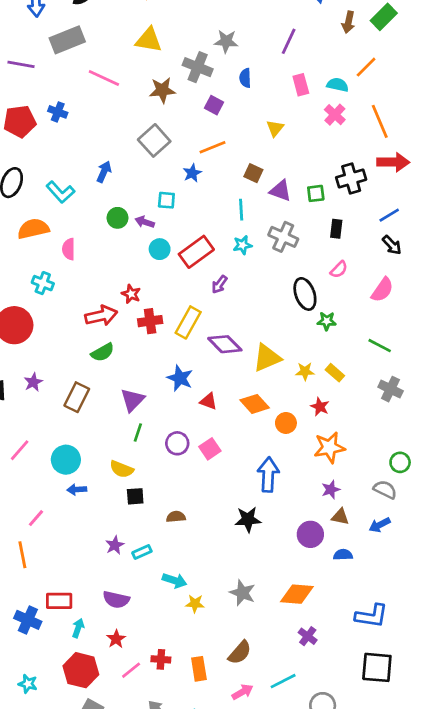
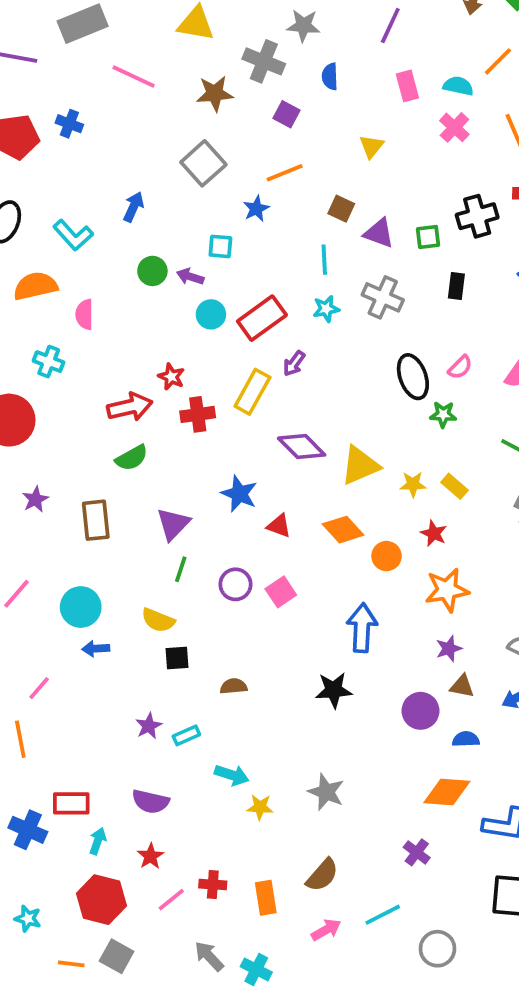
pink semicircle: (339, 269) -> (460, 367), moved
yellow rectangle: (188, 322) -> (252, 392), moved
brown rectangle: (77, 397) -> (96, 520), turned -32
orange diamond: (297, 594) -> (447, 792), moved

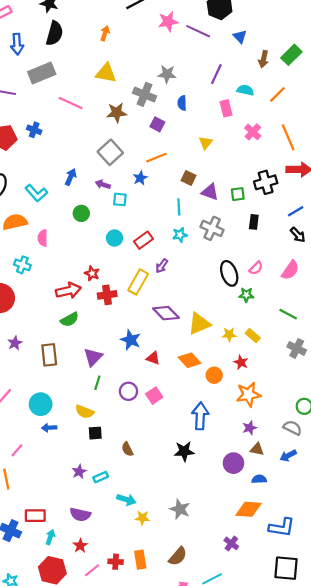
cyan semicircle: (458, 86) -> (245, 90), moved
purple arrow: (190, 277) -> (103, 184), moved
red rectangle: (262, 318) -> (143, 240), size x0.7
brown semicircle: (234, 686) -> (127, 449), turned -112
orange rectangle: (266, 898) -> (140, 560), moved

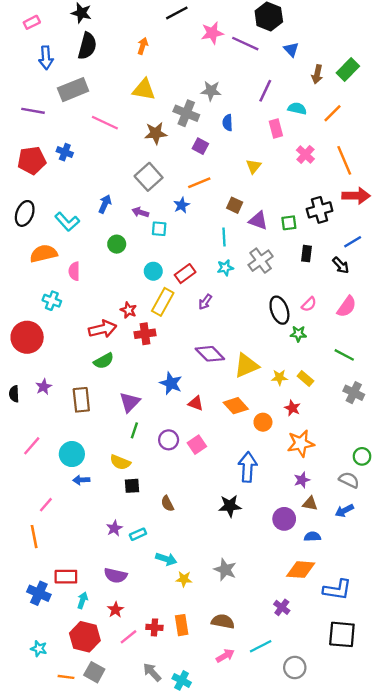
gray cross: (212, 228) -> (261, 261), turned 30
black arrow: (298, 235) -> (341, 265), moved
yellow rectangle: (138, 282) -> (163, 302), moved
brown semicircle: (178, 556) -> (223, 621), turned -120

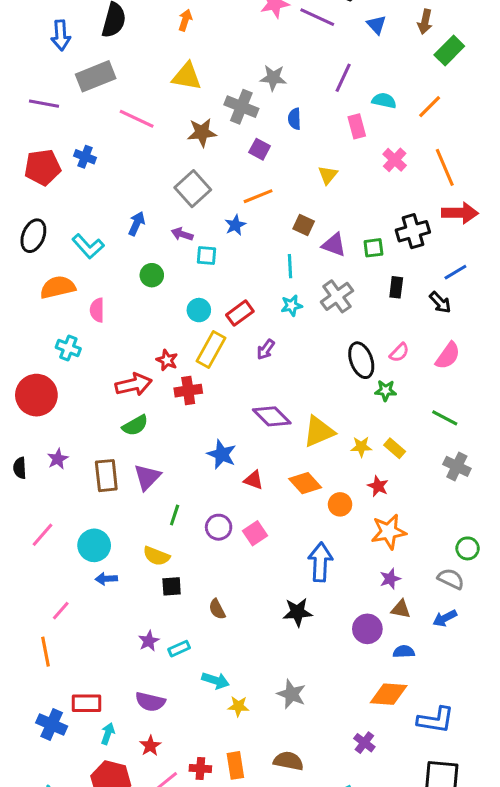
brown arrow: (317, 74) -> (425, 22), moved
purple triangle: (130, 402) -> (147, 477), moved

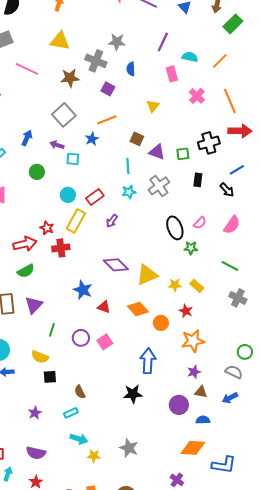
cyan rectangle: (179, 649) -> (71, 413), moved

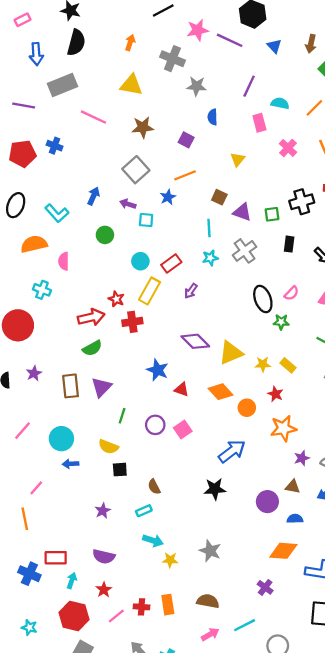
gray cross: (96, 61) -> (172, 59), moved
blue arrow: (148, 361) -> (232, 451), turned 50
purple star: (194, 372) -> (302, 458), moved

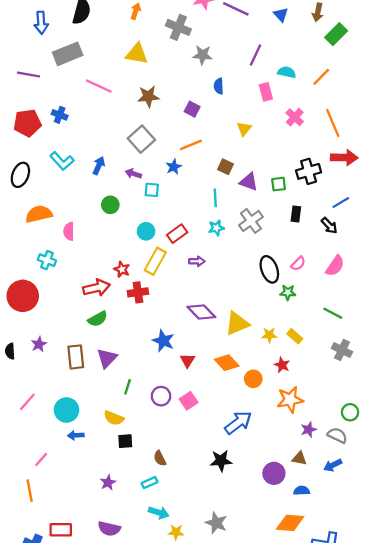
cyan L-shape: (57, 213) -> (62, 161), moved
purple arrow: (191, 291) -> (197, 261), turned -126
red triangle: (182, 389) -> (188, 360), turned 42

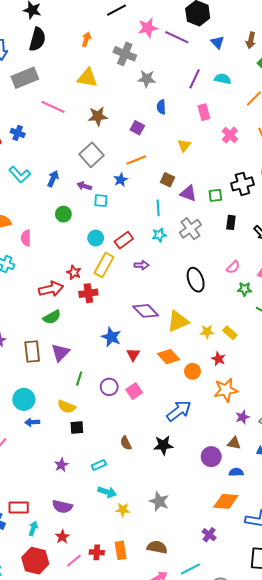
cyan semicircle: (287, 72) -> (223, 79), moved
black ellipse: (269, 269) -> (196, 280), moved
green star: (288, 292) -> (245, 289), moved
brown semicircle: (160, 458) -> (126, 443), moved

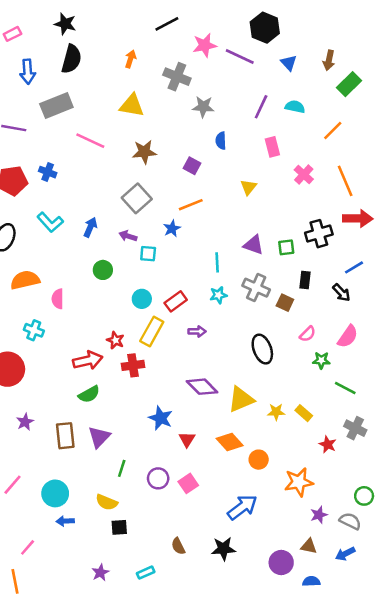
brown square: (167, 180) -> (285, 303), moved
gray cross: (190, 229) -> (256, 288), turned -30
red star: (218, 359) -> (328, 444), moved

